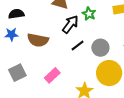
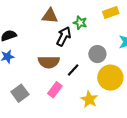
brown semicircle: (38, 40) -> (49, 62), moved
black line: (78, 45) -> (73, 70), moved

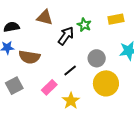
brown triangle: (50, 16) -> (45, 17), moved
brown semicircle: (49, 62) -> (29, 57), moved
yellow star: (89, 99) -> (71, 101), moved

